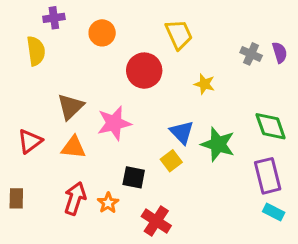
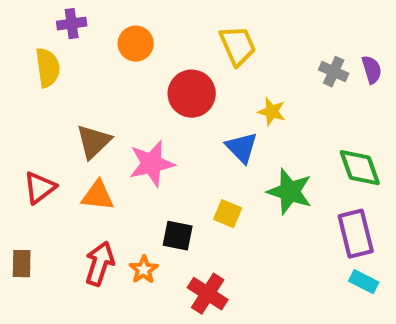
blue triangle: (182, 132) -> (242, 148), moved
yellow square: (171, 161) -> (228, 214), turned -30

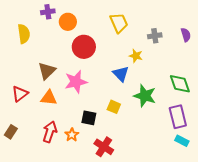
purple cross: (72, 24) -> (48, 12), moved
gray cross: (334, 72) -> (155, 36), moved, turned -32
red circle: (192, 94) -> (84, 47), moved
brown rectangle: (22, 264) -> (11, 132), turned 32

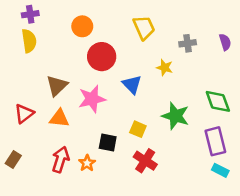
purple cross: (48, 12) -> (30, 14), moved
blue triangle: (121, 74) -> (132, 84), moved
red cross: (104, 147) -> (145, 161), moved

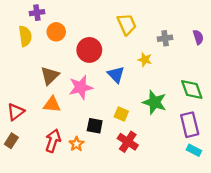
purple cross: (30, 14) -> (37, 13), moved
orange circle: (82, 26) -> (56, 32), moved
red triangle: (24, 113) -> (16, 112), moved

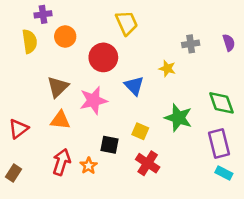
yellow trapezoid: (127, 24) -> (127, 23), moved
brown rectangle: (11, 141) -> (14, 173), moved

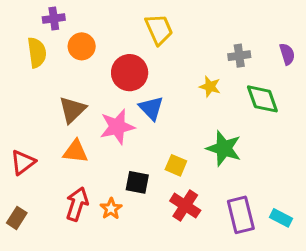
blue triangle: (134, 86) -> (151, 108), moved
green diamond: (221, 103) -> (262, 99), moved
purple rectangle: (219, 144) -> (241, 215), moved

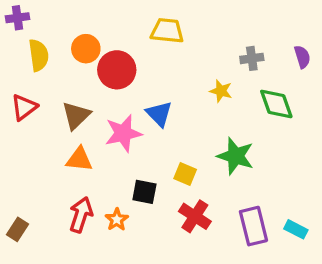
purple cross: (54, 19) -> (17, 18), moved
yellow trapezoid: (159, 29) -> (167, 31), turned -60
red circle: (130, 73) -> (117, 70), moved
red triangle: (23, 162) -> (24, 107), moved

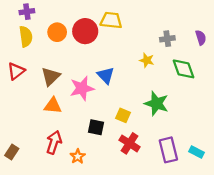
purple cross: (17, 18) -> (27, 12), moved
red circle: (117, 70) -> (85, 31), moved
orange star: (117, 220) -> (78, 156), moved

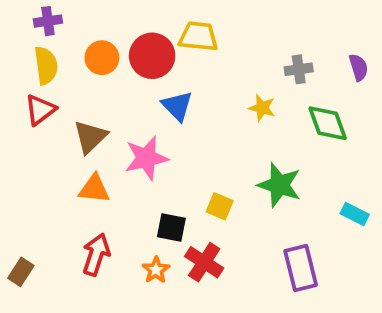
red triangle: (16, 71) -> (40, 110), moved
blue triangle: (106, 75) -> (177, 106), moved
red cross: (129, 143) -> (204, 262), moved
cyan rectangle: (196, 152) -> (355, 214), moved
orange star: (78, 156) -> (156, 270), moved

